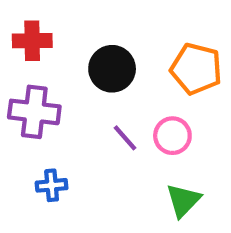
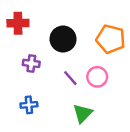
purple cross: (34, 112) -> (31, 63), moved, size x0.6
green triangle: (183, 200) -> (83, 113), moved

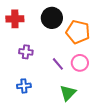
black circle: (63, 39) -> (52, 18), moved
orange pentagon: (111, 39) -> (78, 32), moved

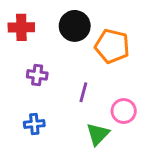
pink circle: (80, 63) -> (124, 111), moved
purple line: (58, 64) -> (83, 92), turned 56

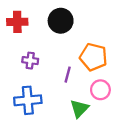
orange pentagon: (112, 46) -> (93, 57), moved
blue cross: (34, 124) -> (28, 100), size x1.6

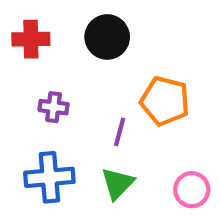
pink circle: (100, 90) -> (192, 190), moved
green triangle: (79, 109) -> (117, 183), moved

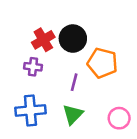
black circle: (107, 37) -> (73, 39), moved
red cross: (31, 39) -> (43, 40), moved, turned -30

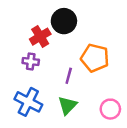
black circle: (73, 39) -> (64, 21), moved
blue cross: (30, 110) -> (28, 102), turned 32

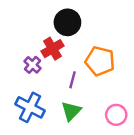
red cross: (40, 37) -> (52, 49), moved
purple cross: (31, 61) -> (32, 65), turned 35

